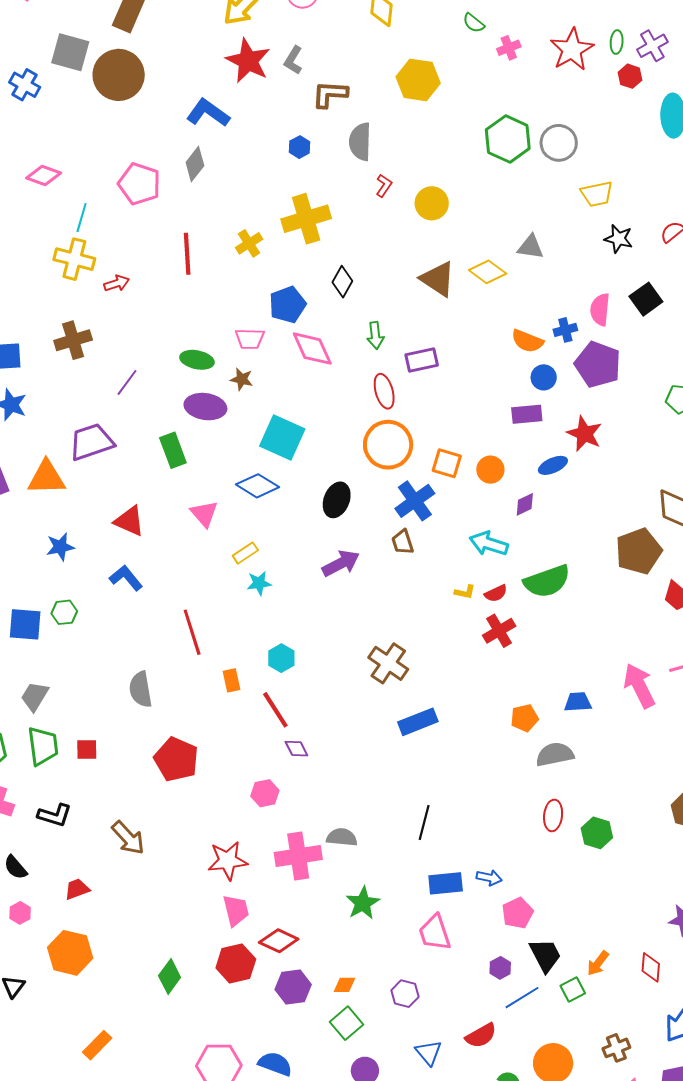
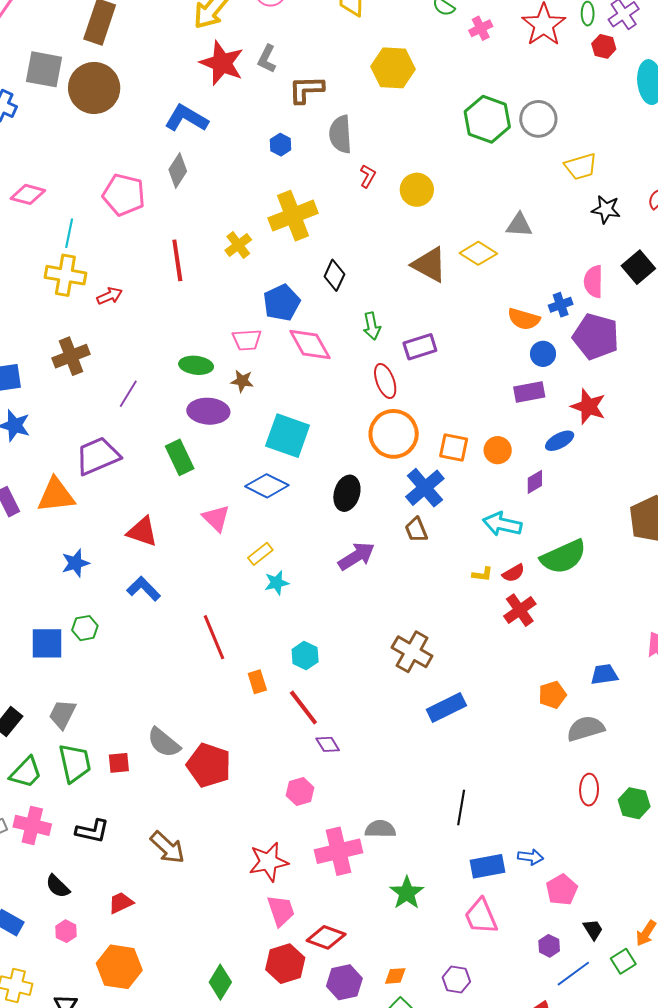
gray semicircle: (141, 689) -> (164, 743), moved, turned -36
black trapezoid: (545, 955) -> (593, 930), size x0.6

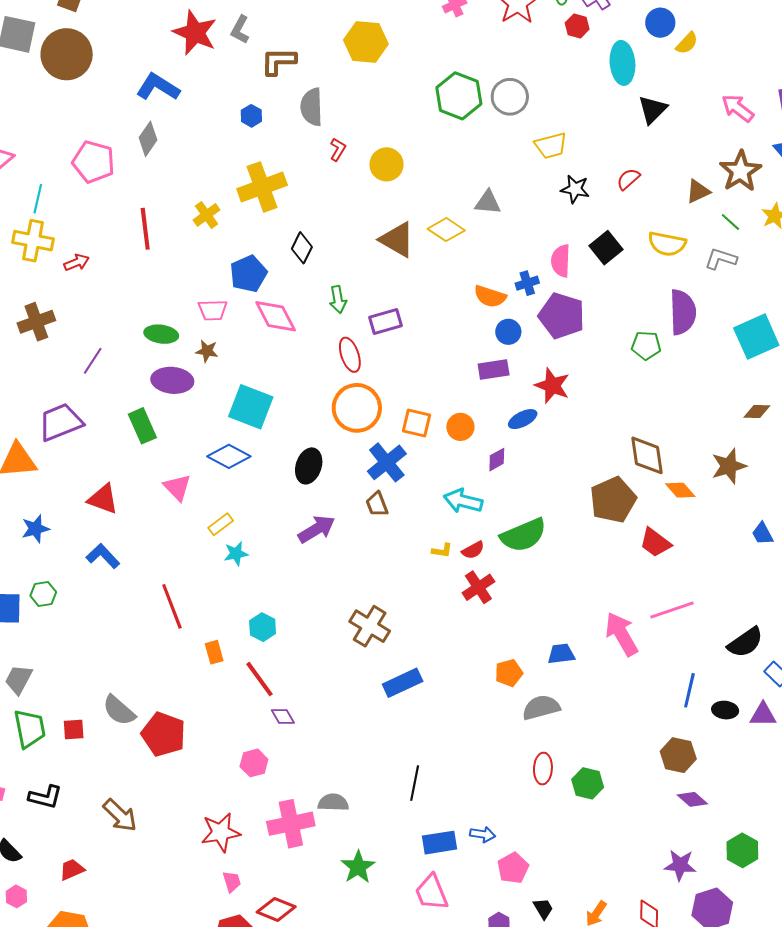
pink trapezoid: (281, 911) -> (232, 882), size x0.7

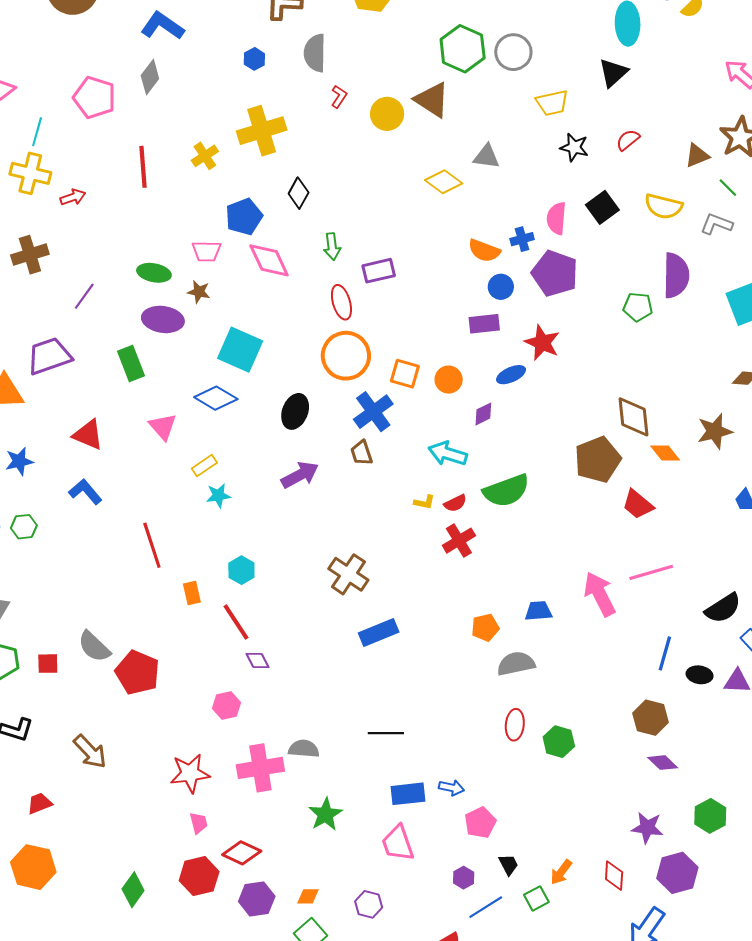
black triangle: (653, 110) -> (613, 73), moved
brown triangle: (397, 240) -> (432, 100), moved
black line: (415, 783) -> (386, 733), turned 76

